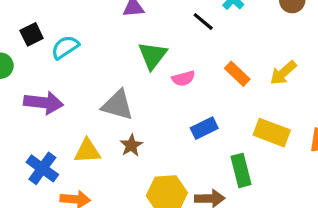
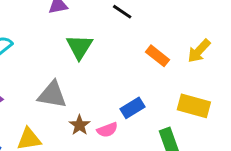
pink semicircle: (183, 78) -> (107, 130), moved
brown star: (131, 145) -> (79, 125), moved

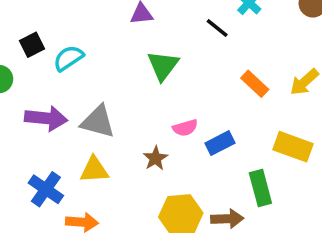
gray triangle: (52, 95) -> (98, 122), moved
pink semicircle: (107, 130) -> (185, 128), moved

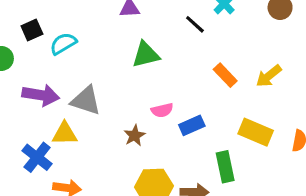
green triangle: (163, 66) -> (146, 55), turned 36
yellow triangle: (94, 170) -> (65, 134), moved

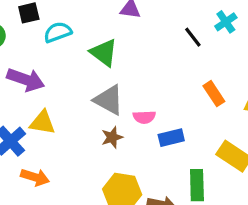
green triangle: (146, 55) -> (104, 53), moved, turned 40
gray triangle: (86, 101) -> (109, 100), moved

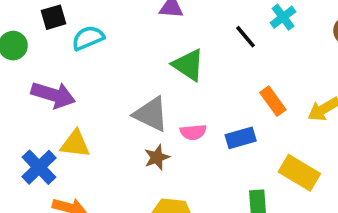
green triangle: (104, 53) -> (188, 65), moved
blue rectangle: (171, 138) -> (241, 138), moved

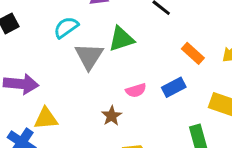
cyan semicircle: (88, 38) -> (66, 27), moved
green triangle: (188, 65) -> (121, 39), turned -40
gray triangle: (151, 114) -> (89, 56), moved, turned 48

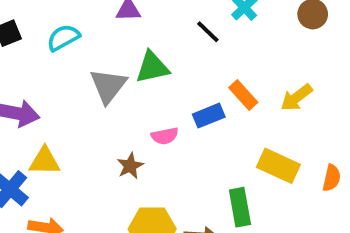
cyan semicircle: (66, 27) -> (63, 38), moved
blue rectangle: (174, 87) -> (209, 116), moved

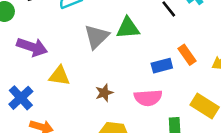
pink semicircle: (165, 136) -> (148, 98), moved, size x1.5
yellow triangle: (45, 161) -> (59, 76), moved

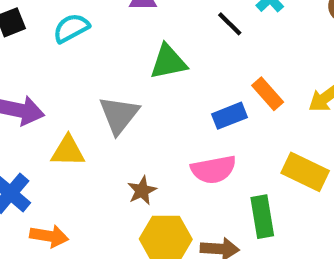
gray triangle: (97, 37) -> (119, 115), moved
brown star: (104, 93) -> (142, 191), moved

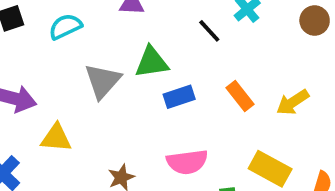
gray triangle: (119, 115) -> (103, 81), moved
blue rectangle: (229, 116) -> (179, 97), moved

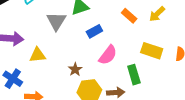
blue rectangle: (179, 97) -> (94, 31), moved
pink semicircle: (187, 162) -> (108, 55), turned -35

